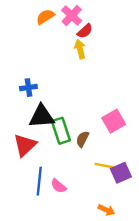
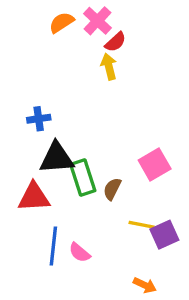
red triangle: (25, 145) -> (34, 197), turned 40

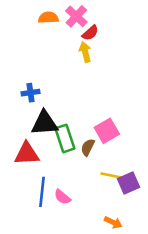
orange semicircle: (62, 22) -> (48, 18), turned 30
pink square: (155, 164) -> (107, 131), moved

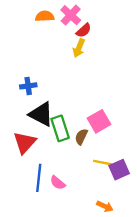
yellow arrow: (85, 52) -> (79, 48), turned -144
black triangle: (45, 123) -> (41, 114), turned 32
red triangle: (27, 154) -> (25, 143), turned -45

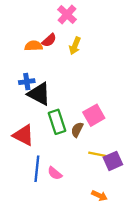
orange semicircle: (45, 16) -> (34, 46), moved
red semicircle: (84, 30) -> (49, 40), moved
black triangle: (41, 114) -> (39, 94), moved
red triangle: (25, 143) -> (23, 135), turned -45

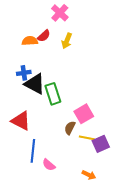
pink square: (94, 115) -> (84, 114), moved
green rectangle: (57, 122) -> (53, 94), moved
brown semicircle: (77, 130) -> (70, 128), moved
pink semicircle: (55, 173) -> (49, 165), moved

